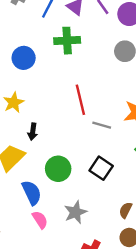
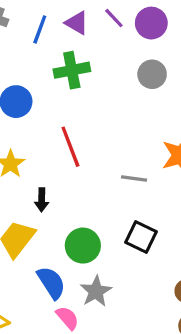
red line: (80, 100) -> (70, 147), moved
gray star: (75, 212) -> (96, 291), moved

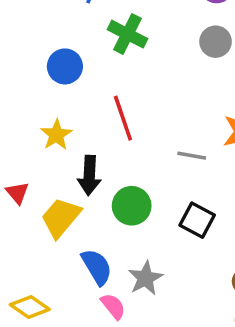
green cross: (72, 70) -> (127, 34), turned 36
black arrow: (42, 200) -> (89, 175), size x1.5
green circle: (83, 246) -> (132, 206), moved

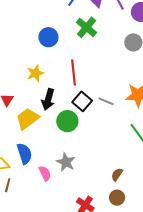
black square: (197, 220) -> (82, 101), moved
blue semicircle: (97, 267) -> (24, 154), moved
gray star: (145, 278) -> (66, 162), turned -30

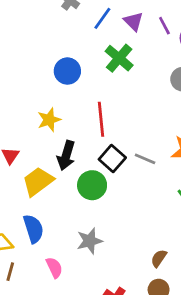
gray star: (66, 162) -> (90, 241), turned 30
pink semicircle: (45, 173) -> (54, 268), moved

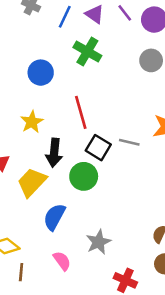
blue semicircle: (33, 229) -> (54, 217), moved, turned -124
gray star: (90, 241) -> (98, 242), moved

